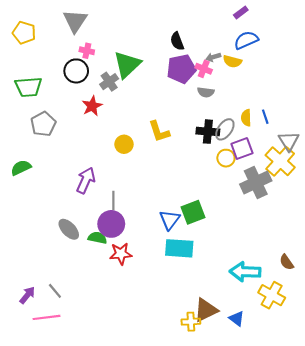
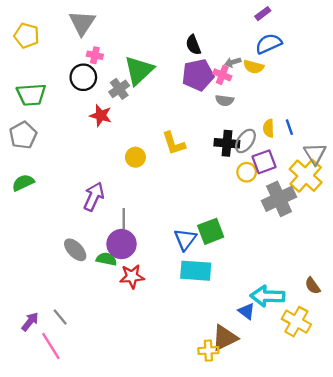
red star: (92, 106) -> (101, 115), turned -30
gray pentagon: (43, 124) -> (23, 135), moved
pink line: (46, 317) -> (51, 346), turned 65
blue triangle: (237, 318) -> (247, 311), moved

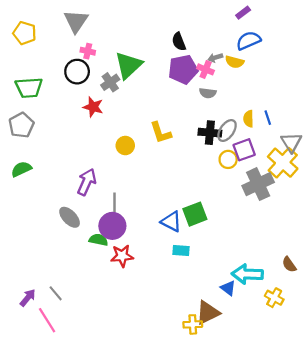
blue triangle: (185, 239) -> (171, 222), turned -40
gray ellipse: (75, 250) -> (70, 217), moved
cyan rectangle: (196, 271) -> (181, 251), size x0.6
yellow cross: (296, 322) -> (274, 298), size x0.7

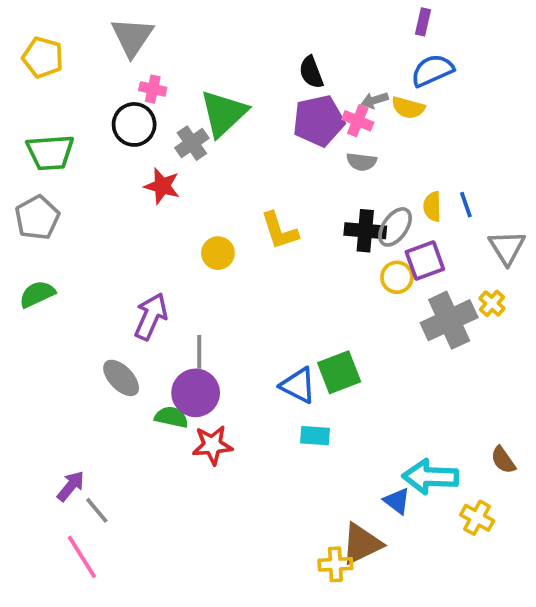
purple rectangle: (243, 13) -> (423, 22), turned -40
yellow cross: (283, 163) -> (492, 303), moved, size x0.5
purple arrow: (28, 298) -> (71, 486), moved

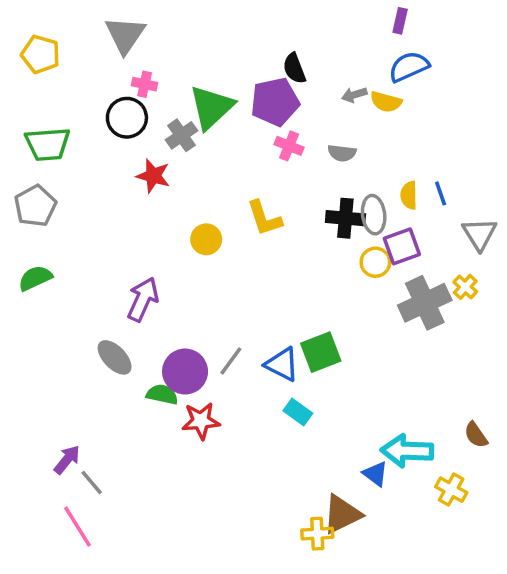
purple pentagon: (319, 121) -> (275, 102), moved
pink cross: (358, 121) -> (289, 146), moved
gray ellipse: (395, 227) -> (374, 215), turned -42
gray line: (199, 352) -> (231, 361), moved, turned 36
cyan rectangle: (315, 436) -> (298, 412), turned 32

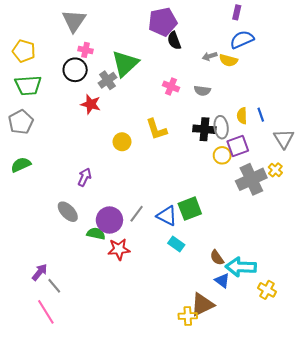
yellow pentagon: (41, 54) -> (24, 51), moved
purple pentagon: (275, 102) -> (163, 22), moved
purple arrow: (143, 299) -> (84, 177), size x0.7
brown semicircle: (476, 435) -> (217, 258), moved

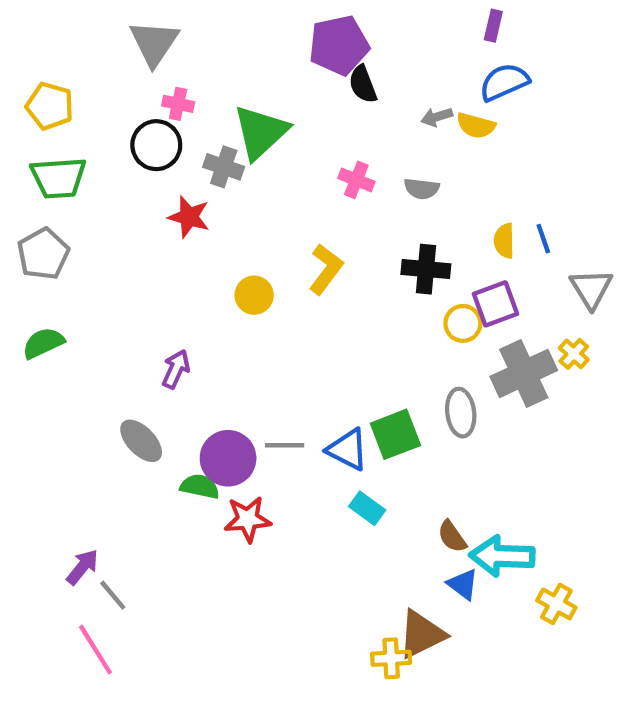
gray cross: (107, 80) -> (224, 167), turned -36
gray ellipse: (221, 127) -> (461, 413), moved
yellow L-shape: (156, 129) -> (326, 269), turned -125
gray line: (137, 214) -> (285, 445), turned 54

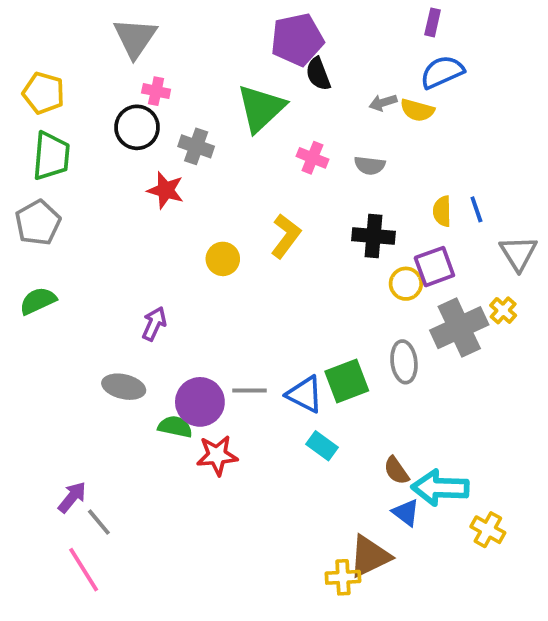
green triangle: (261, 132) -> (261, 108), moved
green trapezoid: (58, 178) -> (51, 156), turned -81
gray ellipse: (141, 441) -> (124, 387), turned -33

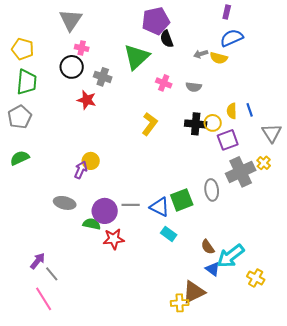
yellow circle: (223, 259) -> (91, 161), moved
yellow circle: (406, 284) -> (213, 123), moved
cyan arrow: (440, 488) -> (231, 256), turned -40

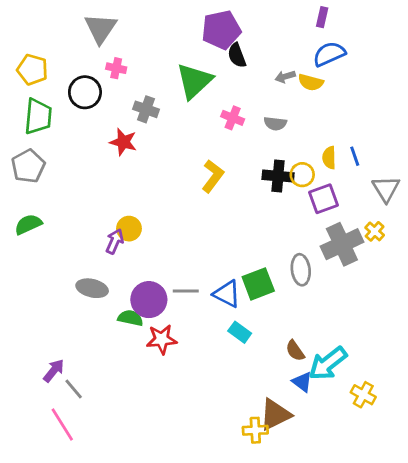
black circle: (72, 67) -> (85, 92), moved

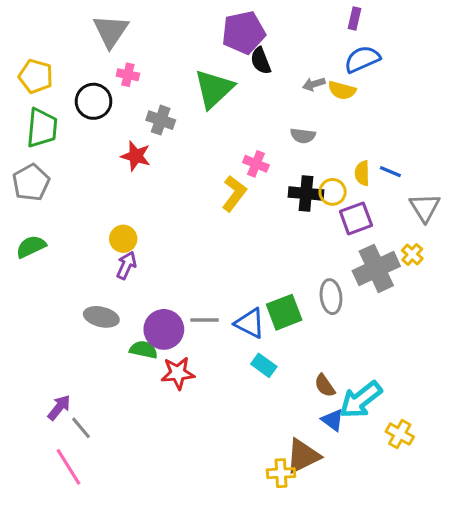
pink cross: (233, 118) -> (256, 164), moved
blue line: (355, 156) -> (390, 172), turned -48
yellow circle: (129, 229) -> (123, 239), moved

